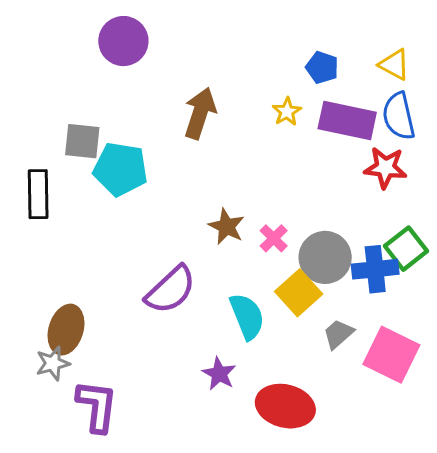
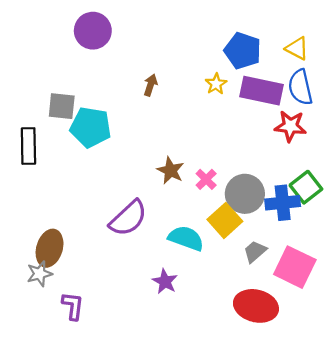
blue pentagon: (322, 68) -> (243, 51), size x1.5
brown arrow: (200, 113) -> (151, 85), size x0.6
cyan semicircle: (247, 316) -> (186, 238), turned -48
purple L-shape: (97, 406) -> (73, 306), size x0.7
red ellipse: (285, 406) -> (256, 306), moved

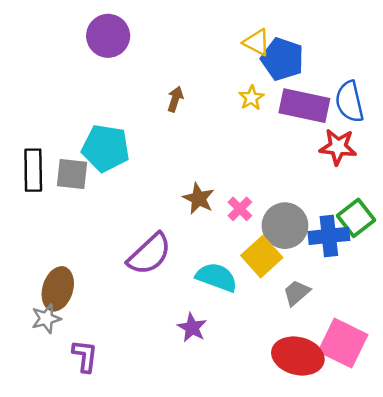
yellow triangle: (297, 48) -> (257, 42), moved
gray square: (62, 106) -> (72, 174), moved
pink square: (295, 267) -> (343, 343), moved

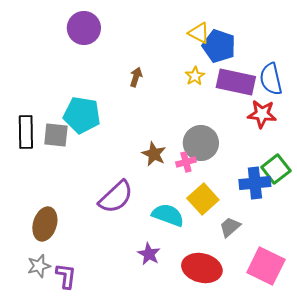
pink cross: (240, 209) -> (186, 162), turned 30
gray circle: (285, 226) -> (201, 143), moved
gray star: (46, 319) -> (39, 266), moved
red ellipse: (298, 356) -> (202, 268), moved

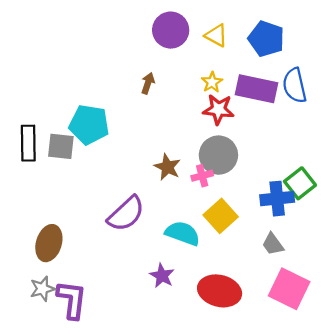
purple circle: (84, 28) -> (171, 30), moved
blue pentagon: (219, 46) -> (266, 39), moved
red star: (262, 114) -> (218, 109), moved
gray trapezoid: (230, 227) -> (273, 244), moved, turned -85
purple L-shape: (66, 276) -> (72, 300), size x1.4

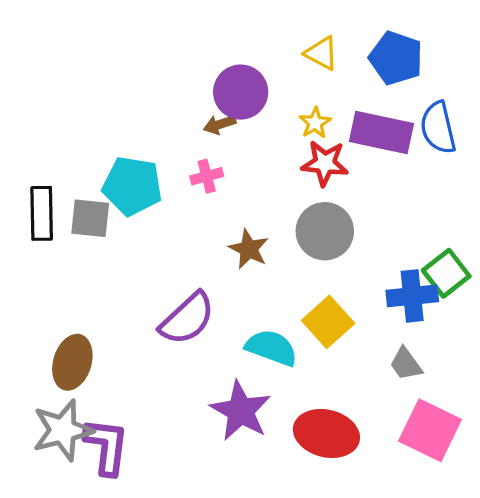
purple circle: (171, 30) -> (241, 92), moved
brown arrow: (148, 83) -> (220, 124), turned -126
pink cross: (202, 176) -> (207, 176), moved
purple star: (162, 276) -> (241, 411), size x1.6
gray star: (42, 289) -> (63, 430), size x1.6

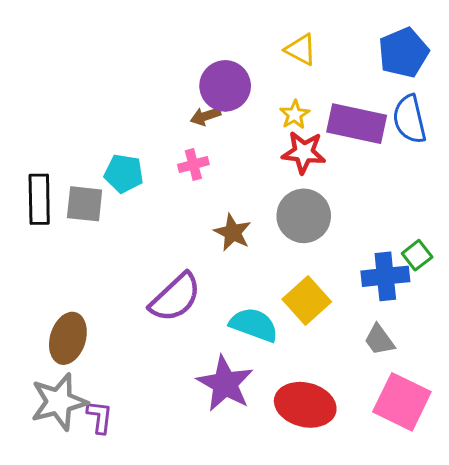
blue pentagon: (396, 58) -> (403, 53), moved, turned 30
cyan pentagon: (132, 186) -> (124, 174), size x0.7
green square: (446, 273) -> (417, 255), size x0.7
purple L-shape: (106, 446) -> (100, 417), size x0.6

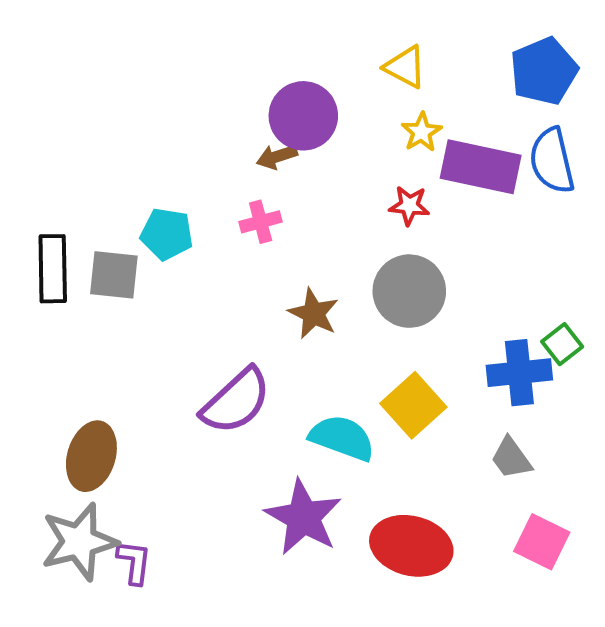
yellow star: (295, 115) -> (422, 132), moved
red star: (304, 152) -> (409, 205), size x0.7
pink square: (402, 402) -> (542, 542), size x0.7

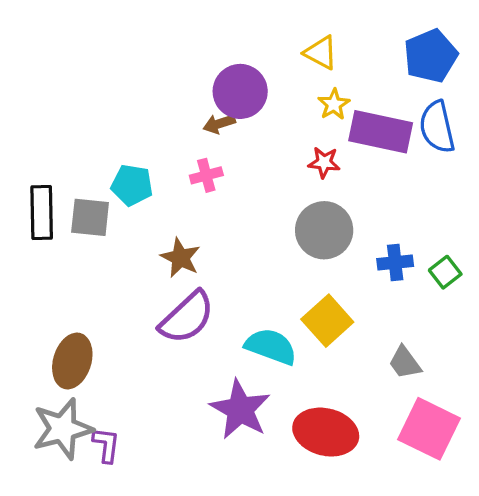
brown star: (314, 314) -> (180, 258), moved
blue cross: (519, 373) -> (395, 263), moved, size x0.7
pink square: (542, 542) -> (429, 429), size x1.4

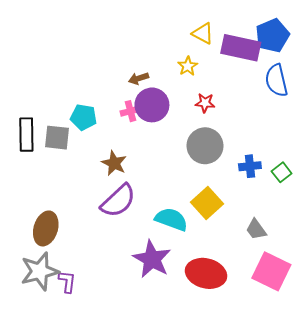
purple circle: (240, 91) -> (152, 105), moved
yellow star: (334, 104) -> (188, 66), moved
purple rectangle: (381, 132) -> (241, 48), moved

